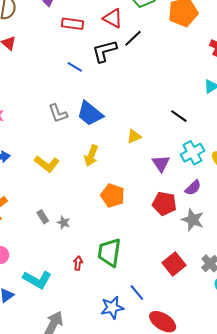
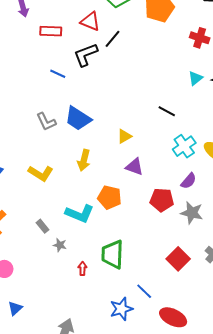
purple triangle: (161, 163) -> (134, 167), moved, turned -30
gray star: (64, 223) -> (60, 245), moved
cyan L-shape: (37, 280) -> (80, 214), moved

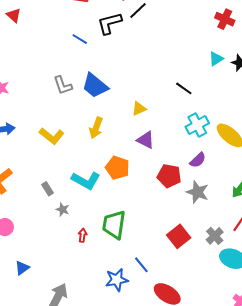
blue triangle: (15, 308) -> (22, 268), moved

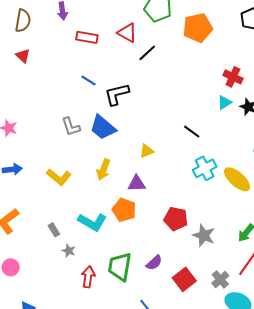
red cross: (225, 19) -> (233, 77), moved
black L-shape: (109, 23) -> (117, 94), moved
purple triangle: (146, 140) -> (137, 183), moved, turned -30
purple semicircle: (198, 160) -> (154, 263), moved
red arrow: (83, 235) -> (88, 277), size x1.5

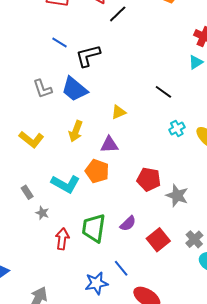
cyan cross: (205, 168) -> (177, 128), size x0.7

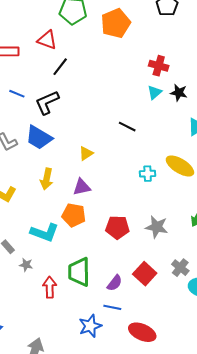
black line: (118, 14) -> (60, 67), moved
cyan cross: (177, 128) -> (148, 174), moved, turned 35
red pentagon: (149, 179) -> (117, 227), moved
purple semicircle: (128, 224) -> (115, 283), moved
blue line: (121, 268) -> (112, 307), turned -30

